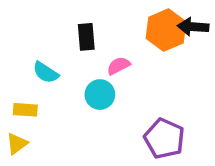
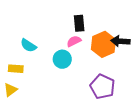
black arrow: (193, 27) -> (120, 41), moved
orange hexagon: (166, 30) -> (103, 44), moved
black rectangle: (86, 37) -> (79, 23), moved

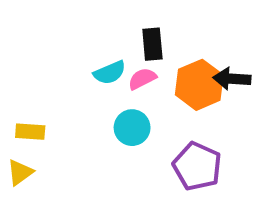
cyan semicircle: (28, 45) -> (110, 73), moved, turned -56
cyan circle: (62, 59) -> (132, 128), moved

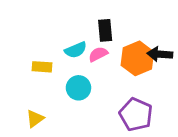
cyan circle: (132, 128) -> (78, 88), moved
yellow rectangle: (30, 132) -> (42, 67), moved
yellow triangle: (20, 172) -> (35, 119), moved

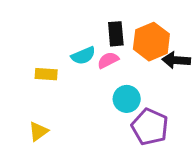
orange hexagon: (137, 58) -> (151, 42), moved
cyan circle: (78, 88) -> (127, 99), moved

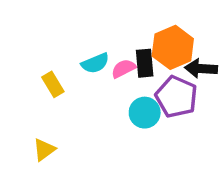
black rectangle: (116, 34) -> (145, 63), moved
yellow rectangle: (46, 74) -> (53, 84), turned 55
purple pentagon: (150, 127) -> (176, 97), moved

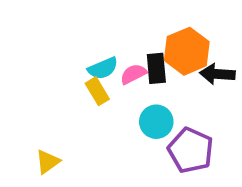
yellow rectangle: (53, 84) -> (97, 91), moved
purple pentagon: (176, 97) -> (191, 150), moved

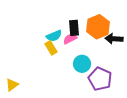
black rectangle: (156, 68) -> (74, 28), moved
yellow triangle: (48, 162) -> (12, 85), moved

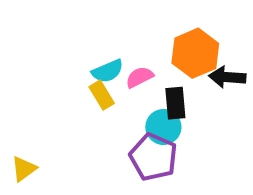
black rectangle: (74, 28) -> (175, 103), moved
purple pentagon: (100, 79) -> (153, 157), moved

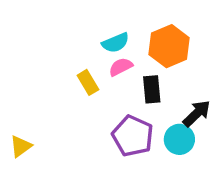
cyan semicircle: (108, 71) -> (116, 43), moved
black arrow: (227, 77) -> (197, 113), moved, turned 132
cyan circle: (163, 127) -> (179, 139), moved

